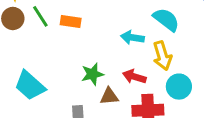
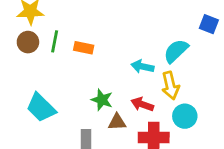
green line: (40, 16) -> (55, 41), turned 40
cyan semicircle: (166, 20) -> (176, 51), turned -84
green star: (92, 74) -> (102, 100), turned 30

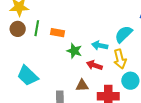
green star: (102, 100) -> (74, 51), moved
red arrow: (142, 104) -> (94, 65), moved

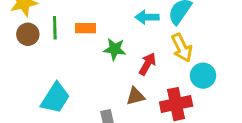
cyan arrow: (100, 46) -> (147, 17), moved
red arrow: (94, 65) -> (147, 64), turned 112
cyan trapezoid: (27, 76) -> (55, 98), turned -90

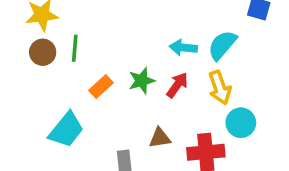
orange rectangle: (86, 28) -> (101, 87), moved, turned -48
green star: (115, 49) -> (142, 81), turned -30
red arrow: (147, 64) -> (177, 85), moved

